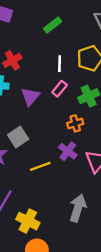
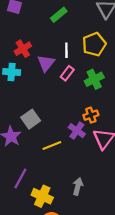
purple triangle: (30, 97) -> (46, 63), moved
orange cross: (75, 123) -> (91, 115), moved
gray arrow: (78, 208) -> (78, 186), moved, size x0.7

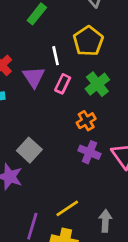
orange cross: (91, 115) -> (86, 121), moved
yellow line: (52, 145) -> (67, 208), moved

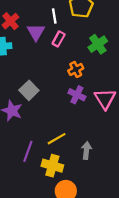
green cross: (97, 84) -> (98, 44), moved

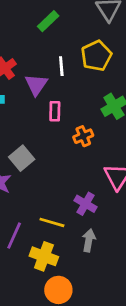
pink rectangle: (59, 39) -> (55, 111), moved, turned -32
purple cross: (77, 95) -> (86, 204), moved
yellow line: (57, 139) -> (52, 222), turned 42

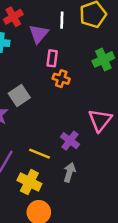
orange cross: (83, 136) -> (61, 79), moved, turned 35

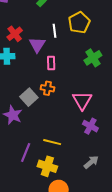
orange cross: (61, 79) -> (47, 88), moved
pink triangle: (100, 120) -> (82, 100), moved
purple cross: (70, 141) -> (90, 126), moved
gray arrow: (69, 172) -> (91, 162), moved, turned 42

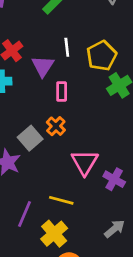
yellow pentagon: (79, 23) -> (102, 56), moved
orange cross: (47, 88) -> (56, 126), turned 32
pink triangle: (82, 100) -> (85, 162), moved
yellow cross: (47, 166) -> (54, 234), turned 30

